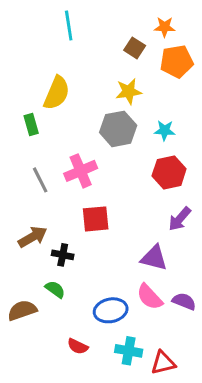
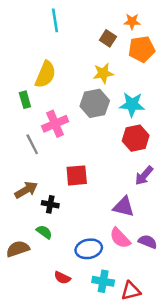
cyan star: (165, 130) -> (132, 105), size x1.5
pink cross: (81, 171) -> (55, 124), moved

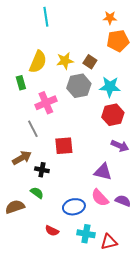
brown square: (108, 38) -> (90, 62), moved
yellow star: (103, 73) -> (65, 61), moved
gray line: (32, 144) -> (33, 129), moved
purple arrow: (144, 175) -> (120, 146), turned -108

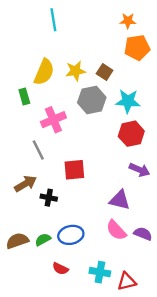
green semicircle: (37, 193) -> (43, 240), moved, turned -64
blue ellipse: (74, 207) -> (71, 235), moved

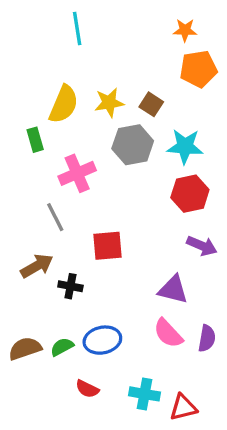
purple semicircle: (143, 234) -> (207, 338), turned 78

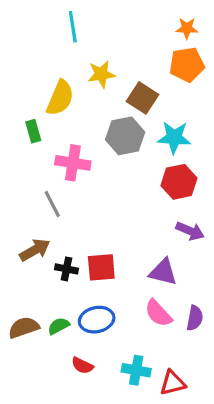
orange star: (185, 30) -> (187, 28), moved
yellow star: (109, 103) -> (101, 74), moved
brown square: (151, 104) -> (142, 98), size x1.4
pink cross: (77, 173) -> (73, 163), turned 32
red square: (107, 246) -> (101, 267), moved

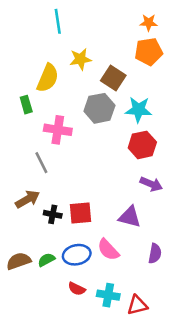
pink semicircle: (158, 313) -> (108, 250), moved
red semicircle: (82, 366) -> (77, 289), moved

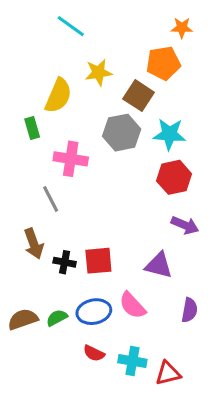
cyan line: (58, 21) -> (71, 26), turned -45
orange pentagon: (149, 52) -> (163, 63), moved
brown arrow: (27, 199) -> (34, 244), turned 100

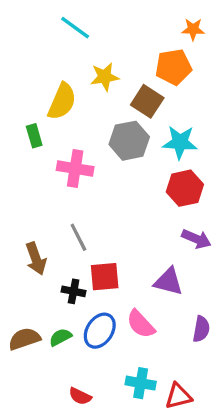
gray line: (51, 199) -> (78, 237), moved
black cross: (65, 262) -> (74, 291), moved
blue ellipse: (94, 312) -> (100, 331), turned -44
red semicircle: (94, 353) -> (80, 396), moved

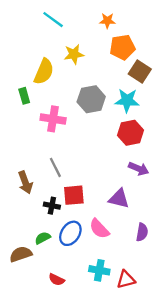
orange star: (193, 29) -> (107, 21), moved
brown square: (147, 101) -> (140, 72), moved
brown semicircle: (24, 339) -> (21, 254), moved

